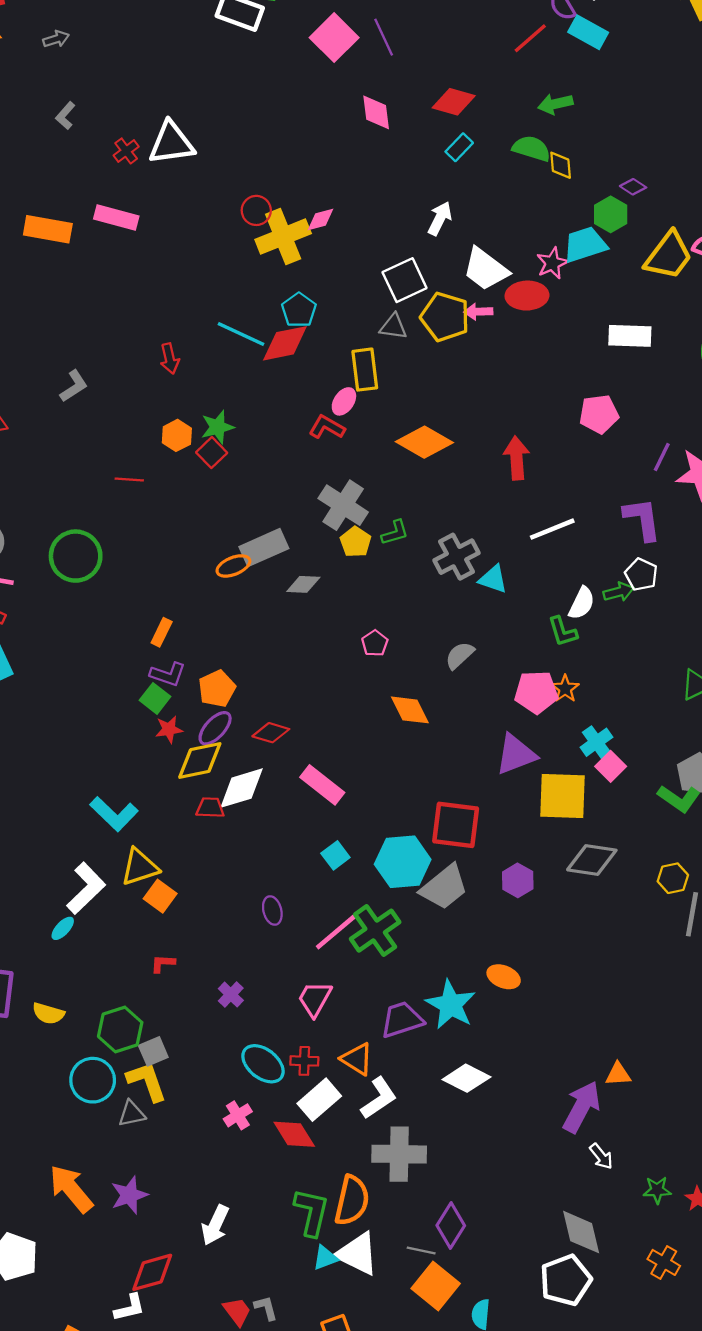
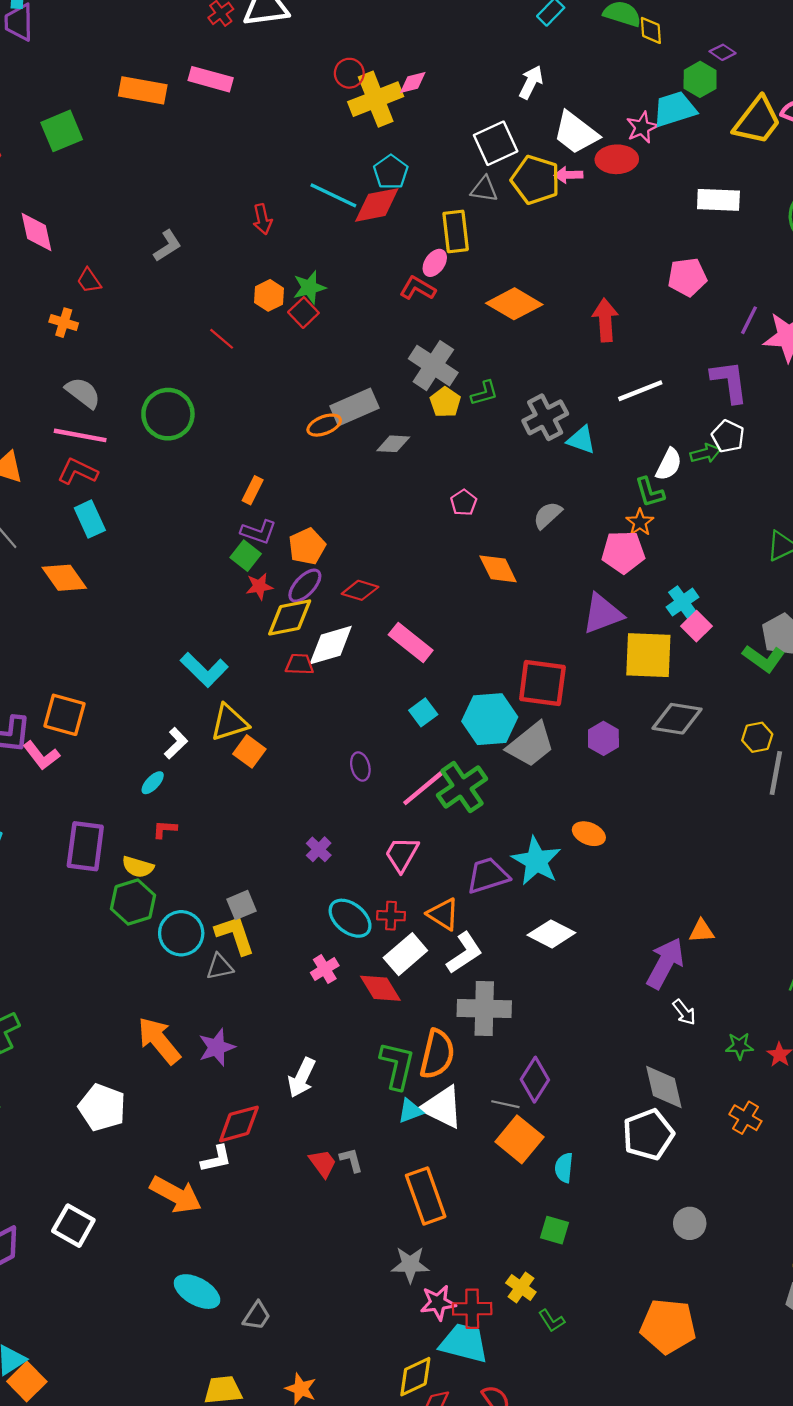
red line: (129, 480) -> (222, 339), turned 36
orange star: (565, 689) -> (640, 522), moved
white L-shape: (86, 888) -> (176, 743), size x0.6
red L-shape: (163, 963) -> (165, 829), moved
green hexagon: (120, 1029) -> (133, 902), moved

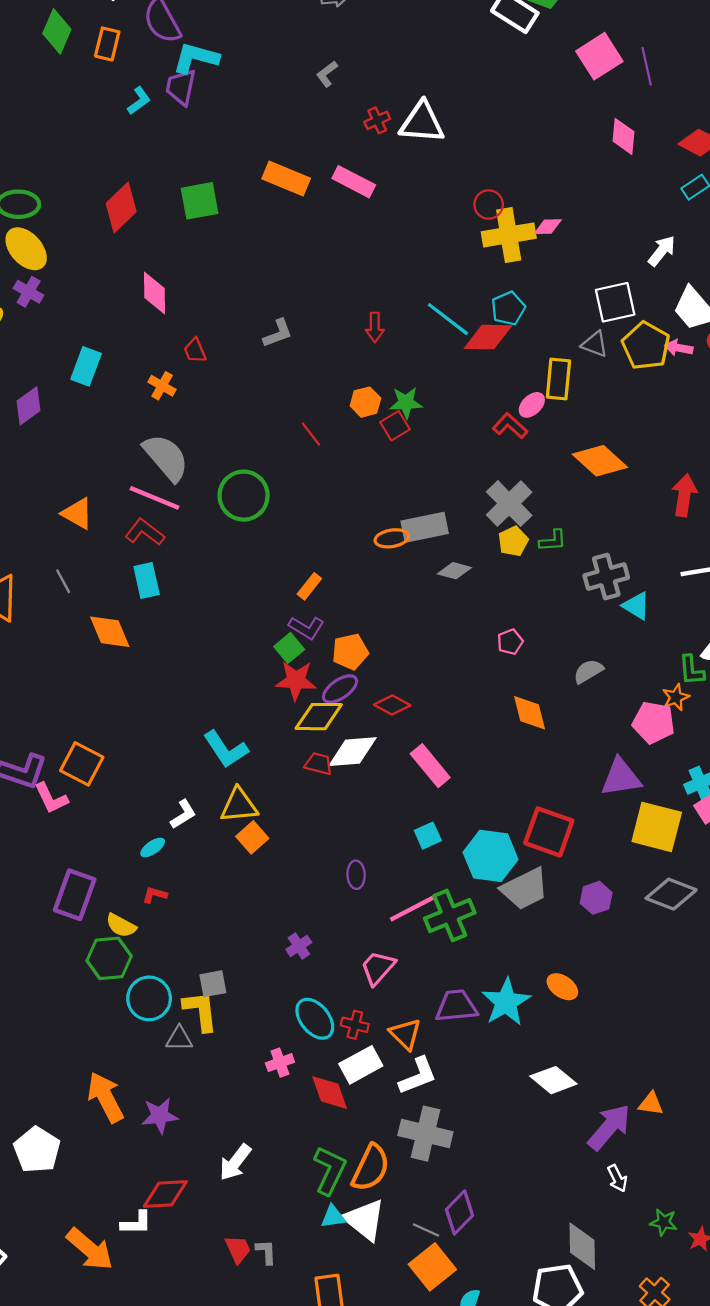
gray semicircle: (83, 393) -> (166, 457), size x1.4
red star: (259, 586) -> (296, 680), size x1.5
white diamond: (551, 934) -> (553, 1080), moved

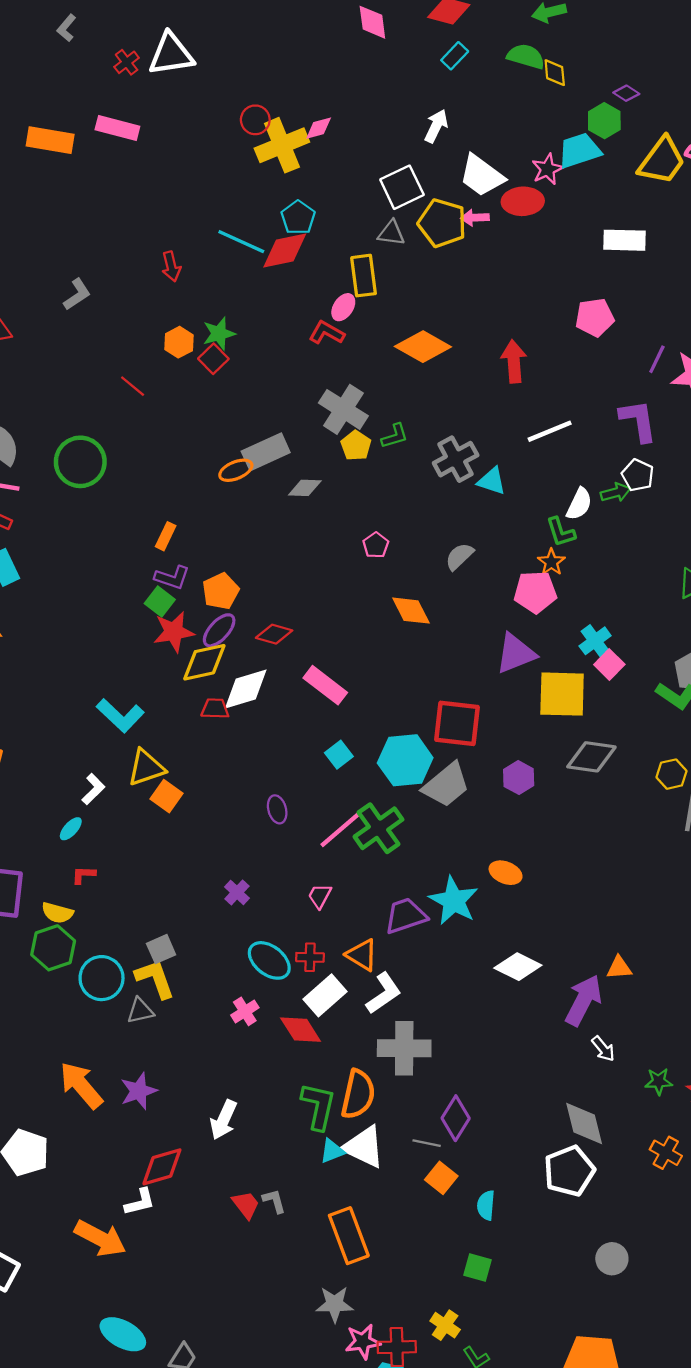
pink trapezoid: (378, 968) -> (320, 896), size x0.7
orange square: (432, 1267) -> (441, 1178), size x0.7

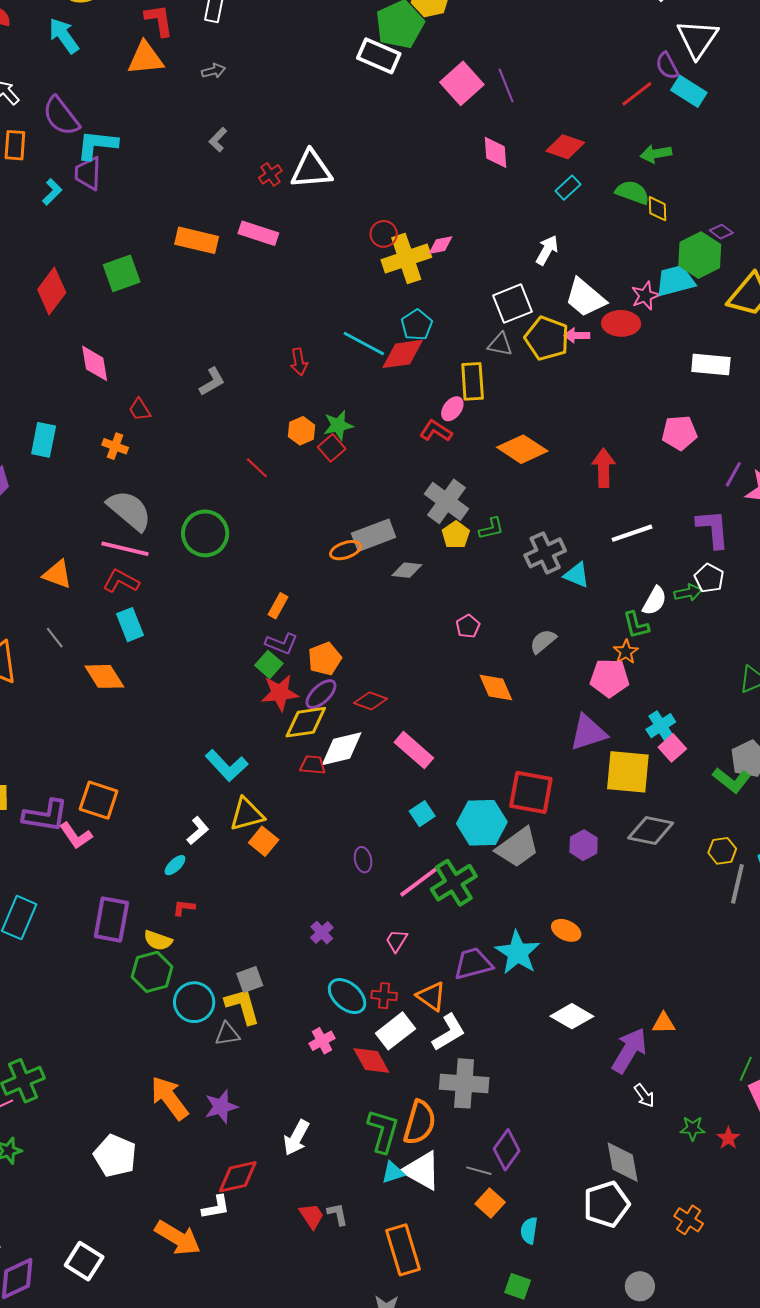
green hexagon: (604, 121) -> (700, 255), size x1.4
orange cross: (666, 1153) -> (689, 1220), moved

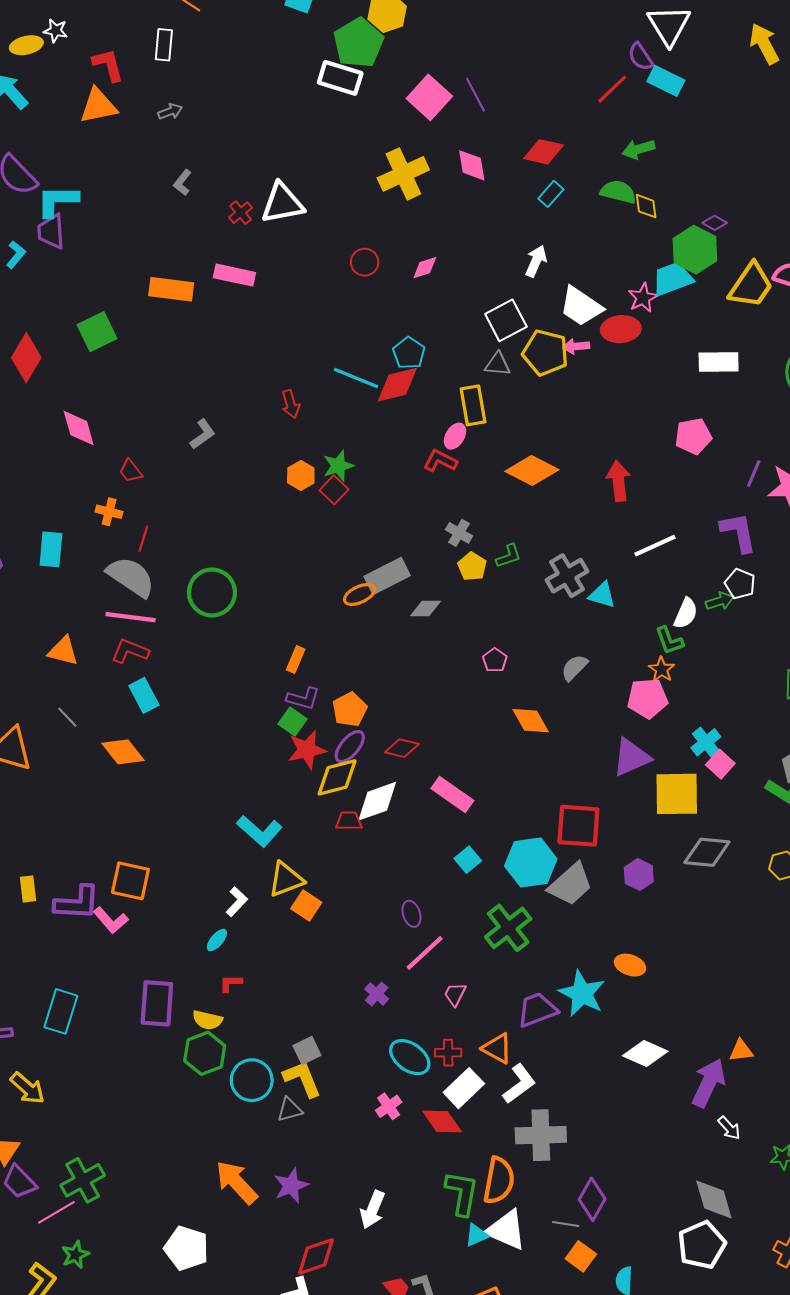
yellow cross: (406, 258) -> (403, 174), moved
cyan rectangle: (44, 440) -> (51, 549), moved
red line: (257, 468) -> (143, 539), moved, turned 70
gray cross: (446, 501) -> (459, 533), size x0.6
pink line: (419, 882) -> (425, 953), moved

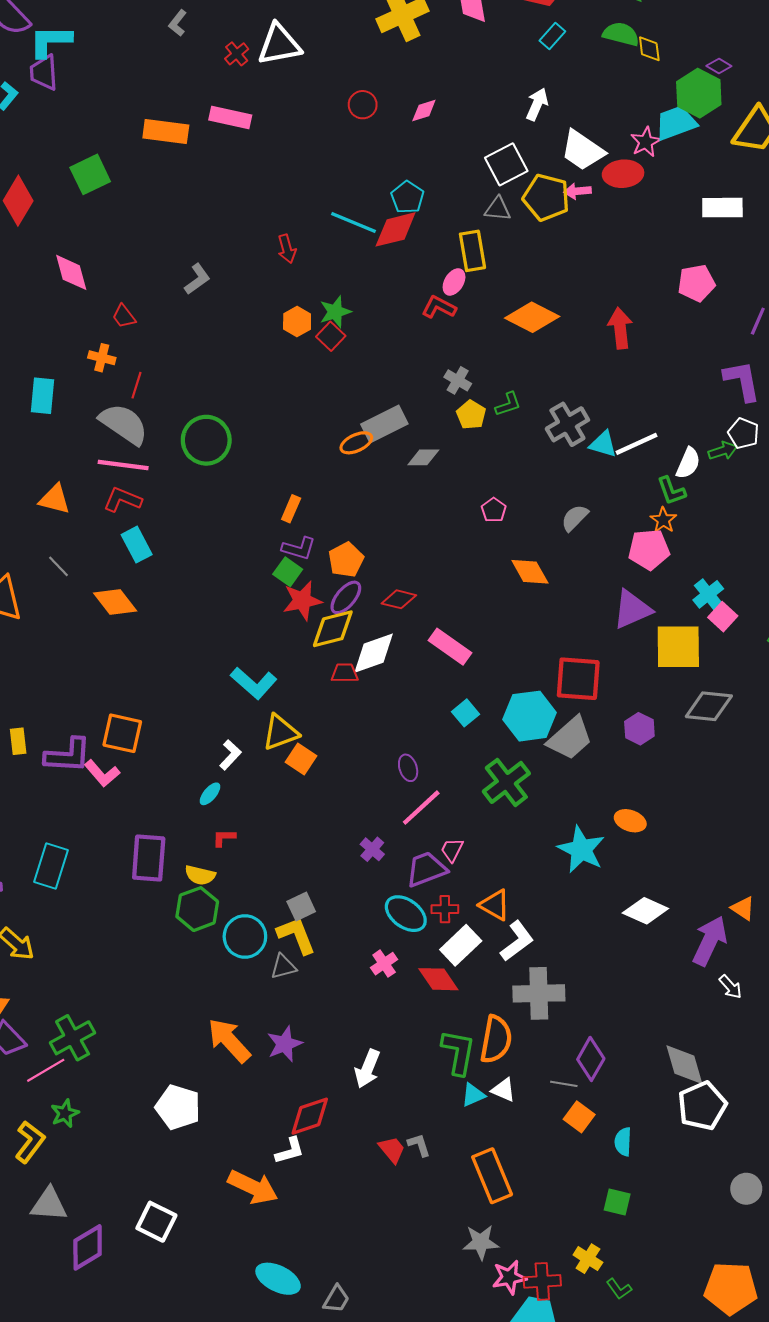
white line: (655, 546) -> (636, 444), moved
purple trapezoid: (537, 1010) -> (426, 869), moved
orange triangle: (741, 1051) -> (743, 908), turned 40
gray diamond: (714, 1199) -> (684, 1065), moved
white triangle: (506, 1230) -> (503, 1090), size x0.6

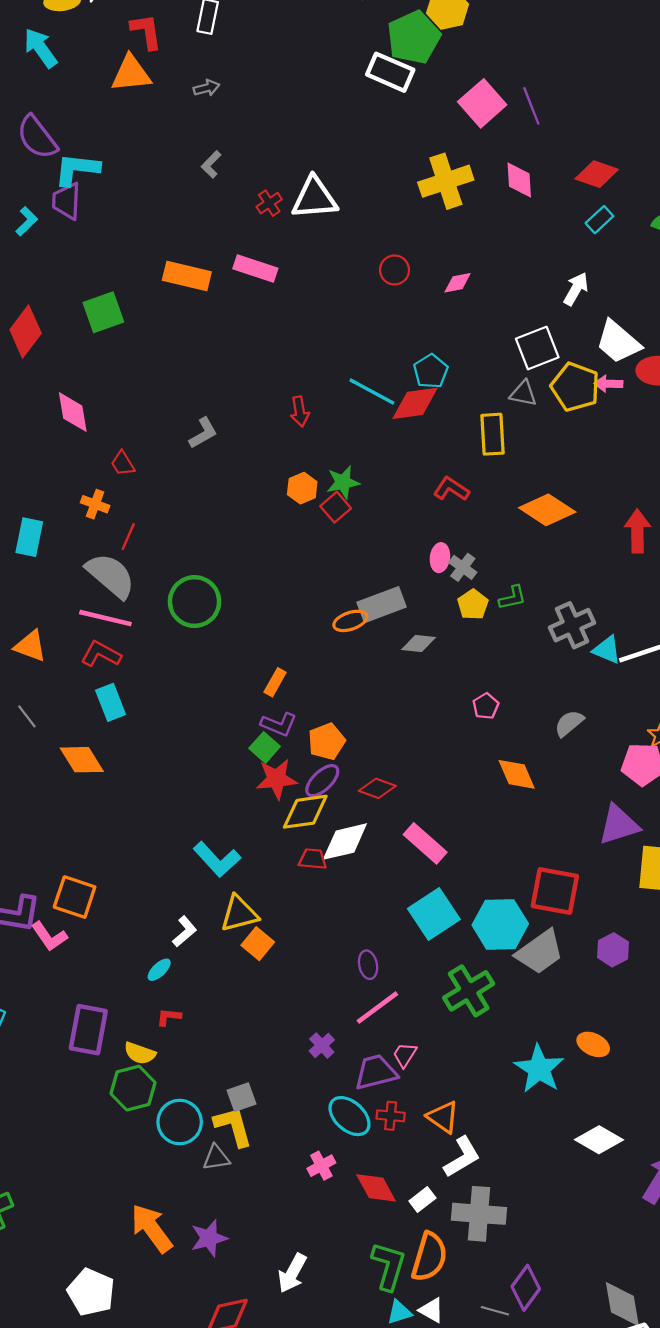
pink ellipse: (454, 282) -> (440, 558), moved, turned -30
cyan square: (466, 713) -> (434, 914), size x1.8
white rectangle: (461, 945) -> (422, 1200), moved, size x0.6

